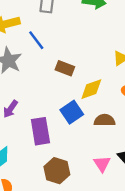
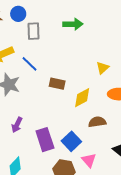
blue square: (72, 112) -> (71, 141), moved
pink triangle: (102, 164) -> (89, 160), moved

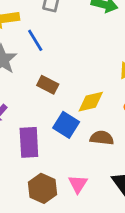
brown rectangle: (57, 84) -> (48, 85), moved
blue square: (71, 141) -> (66, 125), moved, turned -30

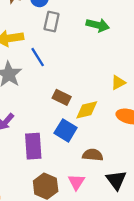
brown rectangle: (48, 85) -> (62, 97), moved
brown semicircle: (102, 138) -> (93, 155), moved

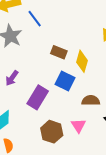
yellow diamond: (87, 110) -> (82, 61), turned -55
purple rectangle: (33, 146) -> (38, 97), turned 40

